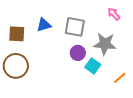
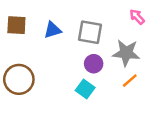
brown square: (17, 34) -> (16, 25), moved
cyan square: (93, 66) -> (85, 89), moved
orange line: (120, 78) -> (130, 81), moved

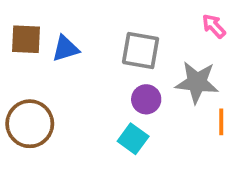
blue triangle: (53, 30) -> (65, 49), moved
orange line: (130, 81) -> (221, 122), moved, turned -49

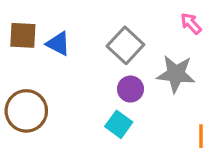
blue triangle: (65, 49) -> (58, 44), turned 44
gray square: (141, 50) -> (125, 45), turned 33
orange line: (221, 122) -> (201, 136), moved

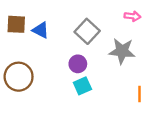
pink arrow: (191, 24) -> (132, 16), turned 140
purple circle: (130, 89) -> (78, 64), moved
cyan square: (119, 124) -> (82, 86), turned 30

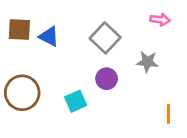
gray star: (122, 51) -> (147, 62), size x0.7
purple circle: (78, 64) -> (107, 79), moved
cyan square: (82, 86) -> (76, 101), moved

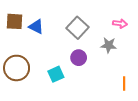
pink arrow: (160, 20) -> (120, 24), moved

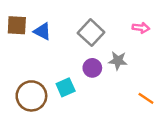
gray star: (109, 45) -> (118, 61), moved
brown circle: (17, 68) -> (31, 96), moved
orange line: (124, 83) -> (146, 98), turned -56

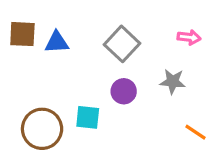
blue triangle: (42, 31) -> (57, 42), turned -30
gray star: (118, 61) -> (173, 81), moved
cyan square: (66, 87) -> (88, 117), turned 30

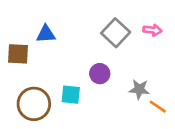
brown square: (22, 34) -> (18, 54), moved
gray square: (122, 44) -> (116, 33), moved
gray star: (173, 81) -> (139, 89), moved

